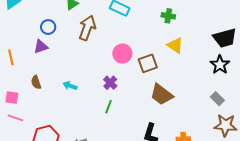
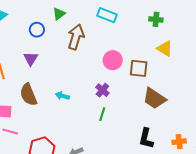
blue circle: (48, 27) -> (37, 30), moved
purple triangle: (41, 47) -> (31, 59), turned -35
brown square: (148, 63) -> (139, 68), turned 30
brown semicircle: (36, 82) -> (28, 95), size x1.6

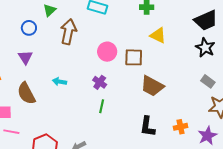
cyan arrow: (62, 96) -> (59, 82), moved

